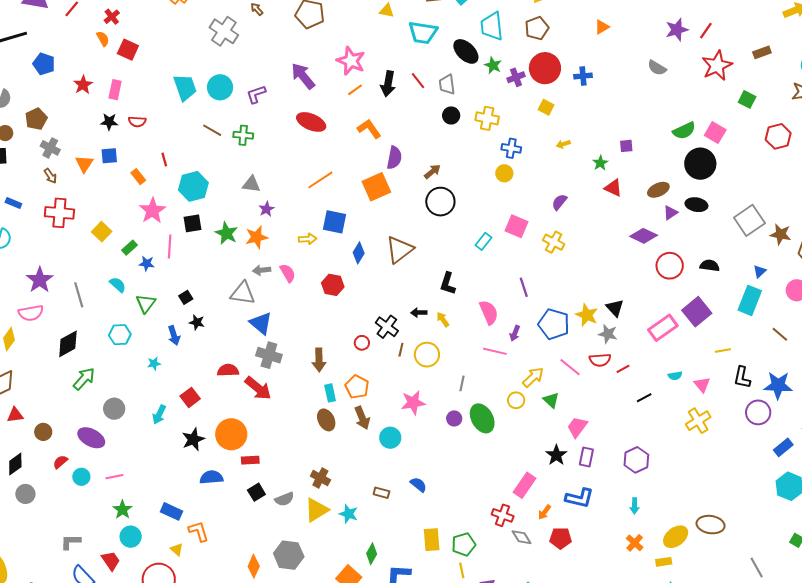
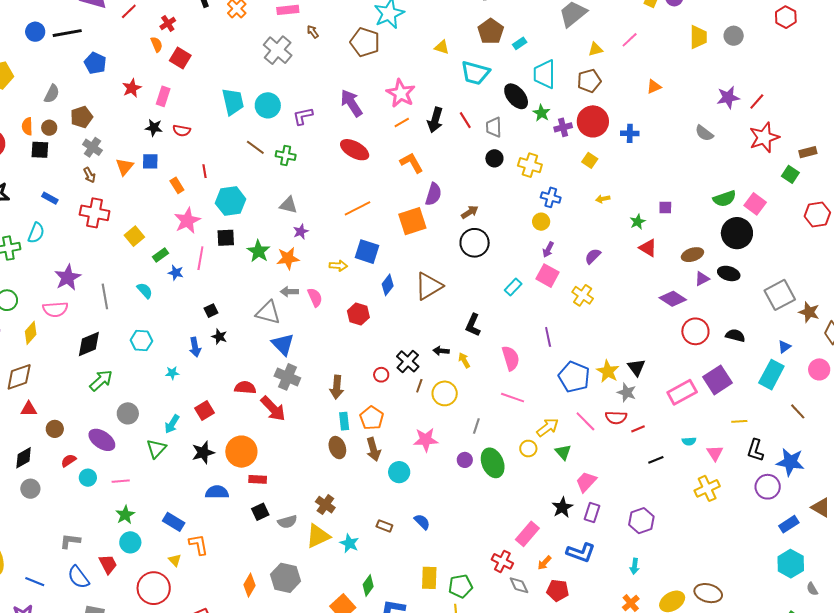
brown rectangle: (762, 52) -> (808, 152), moved
green triangle: (146, 304) -> (156, 449), moved
purple arrow: (515, 333) -> (548, 249), moved

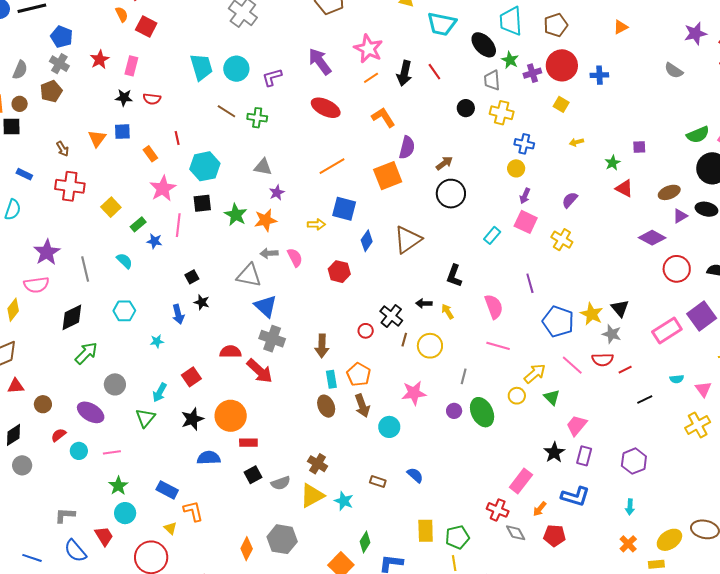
gray trapezoid: (494, 127) -> (492, 80), moved
gray cross: (92, 147) -> (59, 64), moved

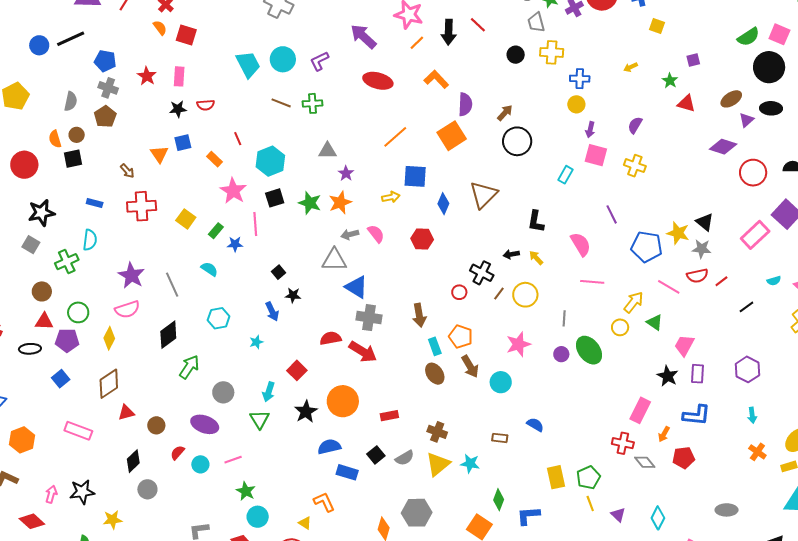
yellow square: (561, 104) -> (657, 26), moved
brown line: (404, 340) -> (499, 294), turned 32
red rectangle: (248, 443) -> (389, 416), moved
blue rectangle: (167, 490) -> (347, 472), moved

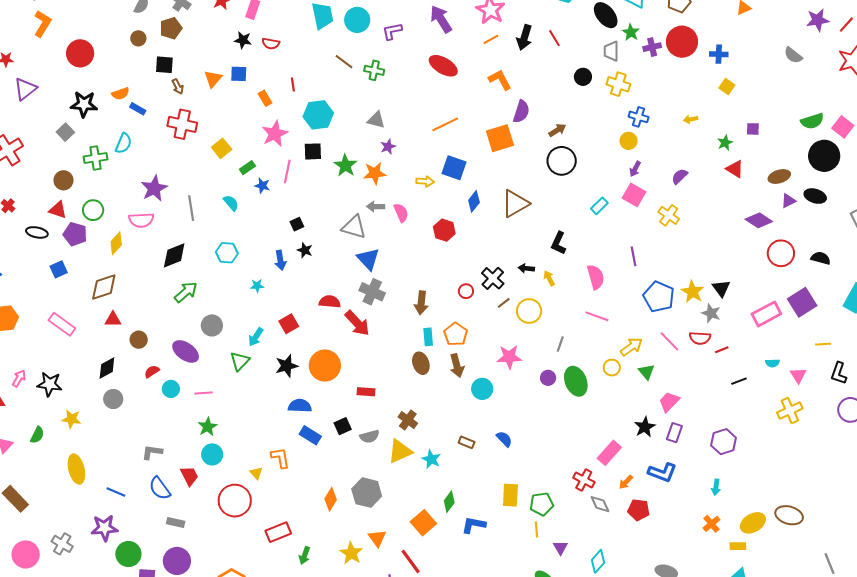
orange semicircle: (55, 139) -> (120, 94), moved, turned -108
black square: (73, 159) -> (164, 65), moved

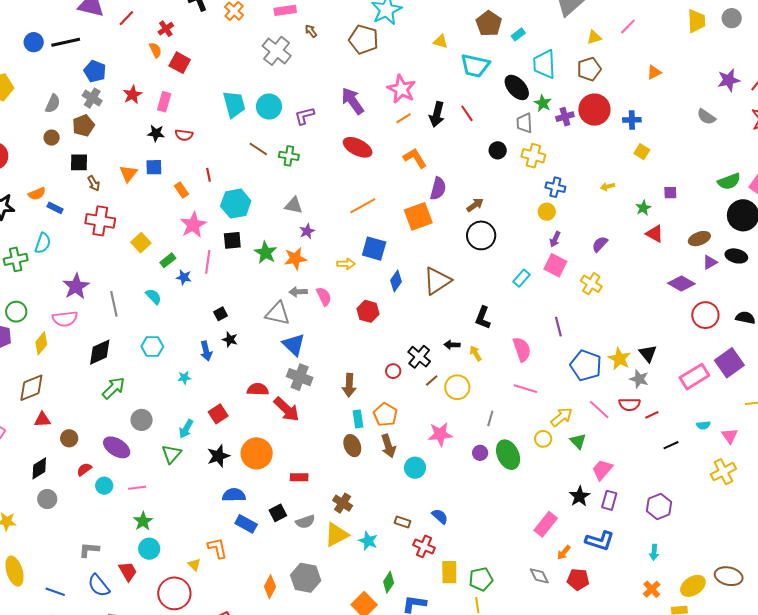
red cross: (584, 480) -> (424, 546), moved

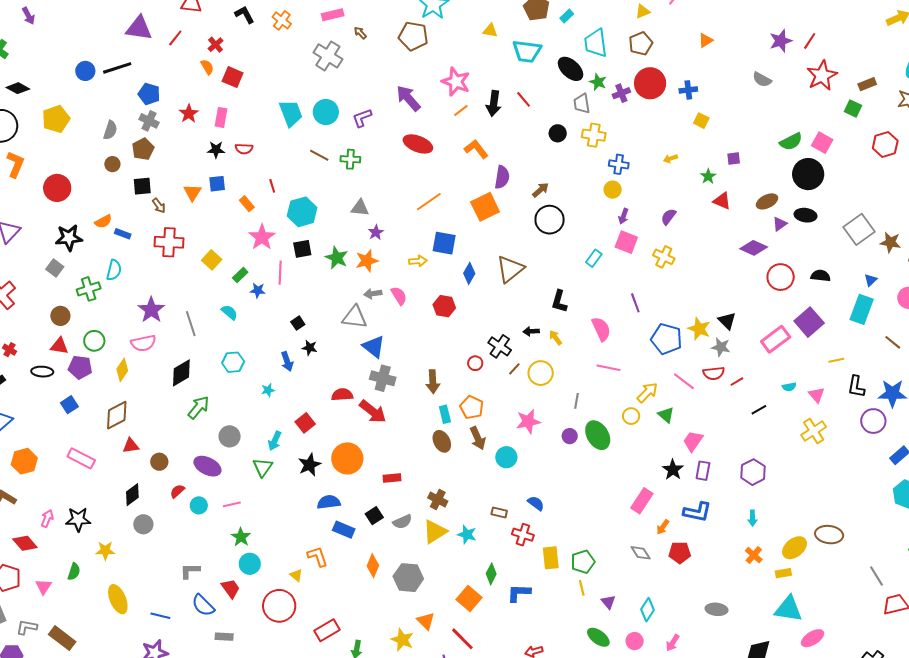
orange diamond: (270, 587) -> (373, 566), moved

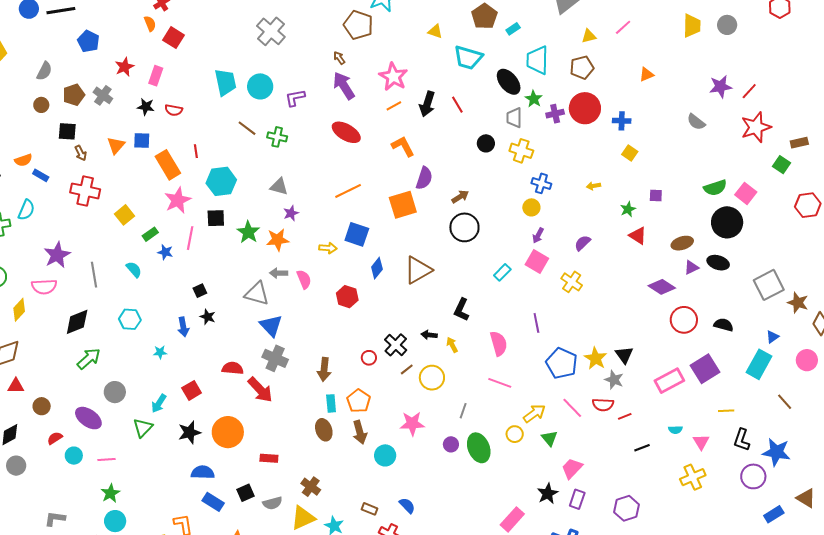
brown arrow: (360, 33) -> (339, 58), moved
gray cross: (149, 121) -> (103, 95), moved
orange rectangle: (247, 204) -> (168, 165), size x1.8

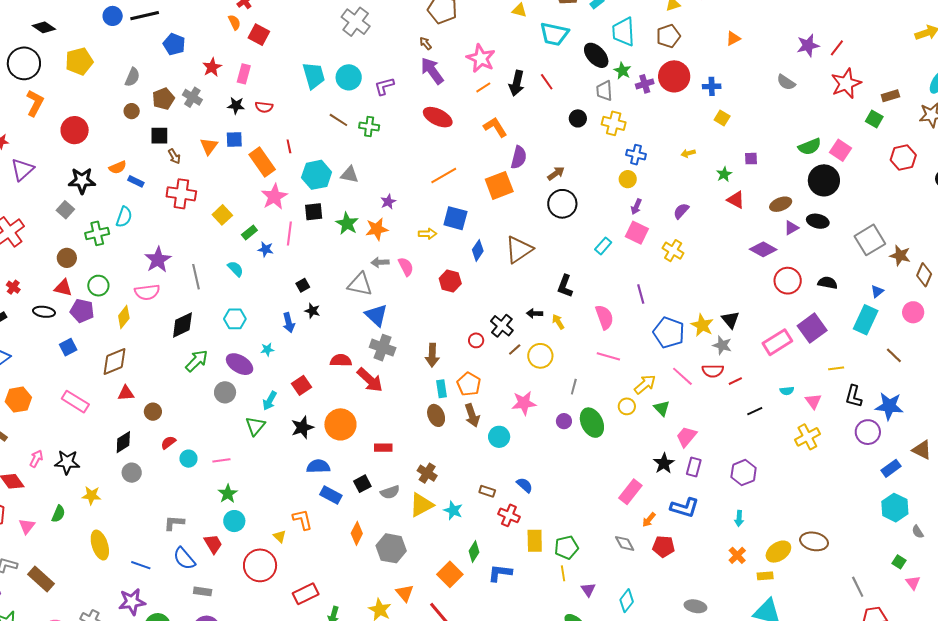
gray triangle: (279, 187) -> (350, 175), moved
purple ellipse: (88, 418) -> (240, 364), moved

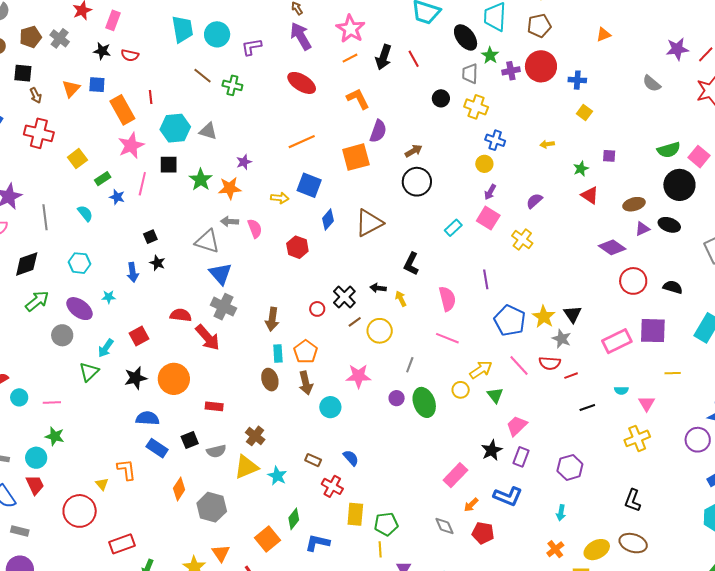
purple square: (812, 328) -> (653, 331), turned 32
black L-shape: (854, 396) -> (633, 500), moved
green star: (228, 494) -> (55, 436), turned -30
cyan circle: (234, 521) -> (36, 458), moved

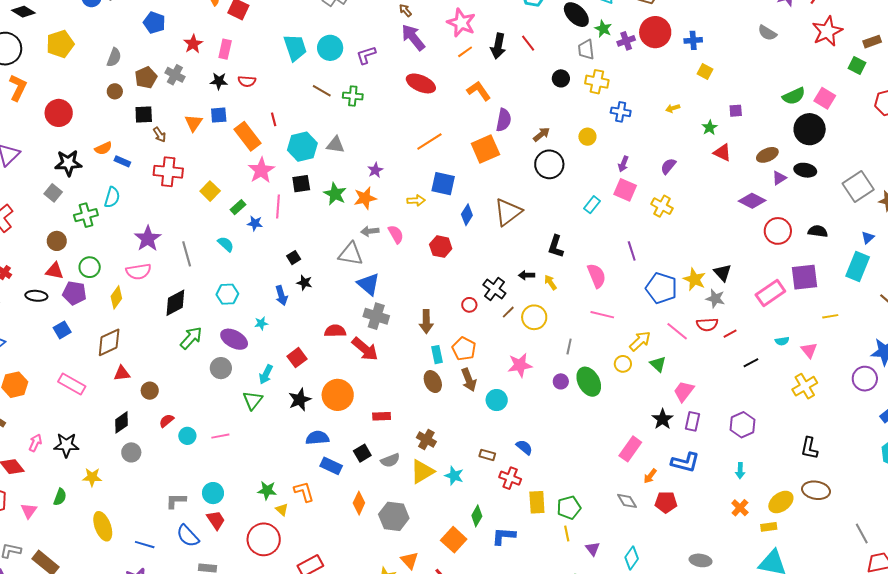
yellow circle: (484, 164) -> (587, 137), moved
green star: (55, 436) -> (267, 490), moved

